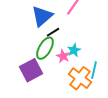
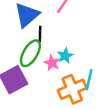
black line: (53, 32) -> (40, 34), turned -56
orange cross: (80, 78) -> (72, 89), turned 30

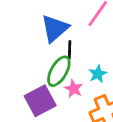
pink star: (52, 63) -> (74, 89), moved

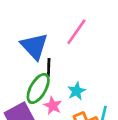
blue triangle: (55, 28) -> (34, 46), turned -32

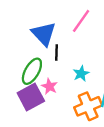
green ellipse: (38, 88) -> (32, 71), moved
pink star: (53, 106) -> (50, 86), moved

